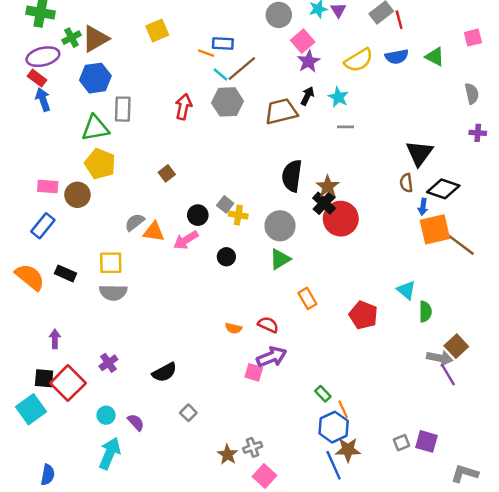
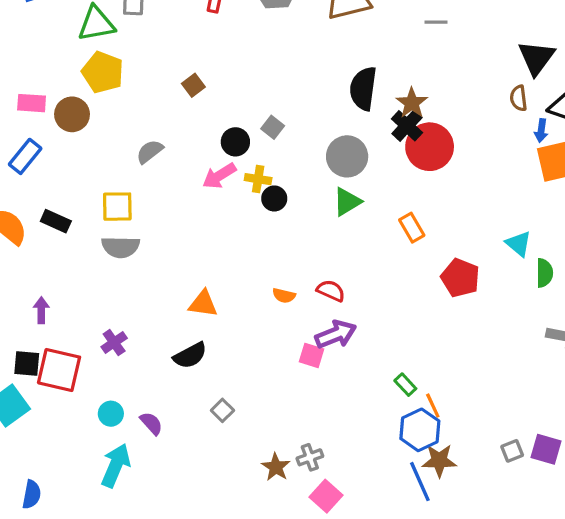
yellow cross: (238, 215) -> (258, 179), moved
orange triangle: (154, 232) -> (203, 304), moved
orange rectangle: (307, 298) -> (412, 228), moved
red square: (68, 383) -> (59, 370), turned -32

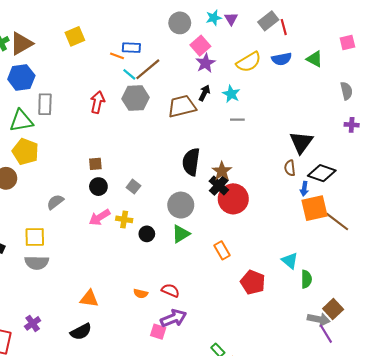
brown square: (193, 85) -> (95, 164), moved, turned 32
black circle: (235, 142) -> (98, 187), moved
black circle: (274, 198) -> (147, 234), moved

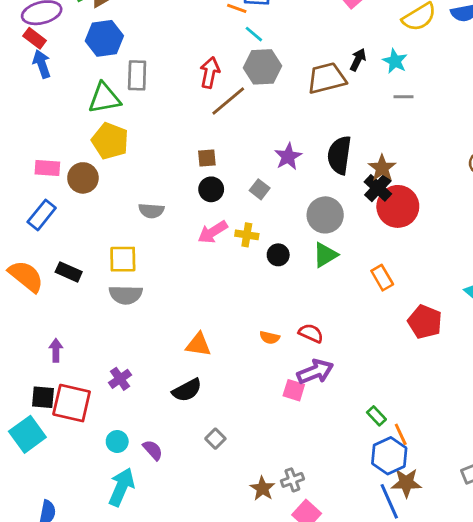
purple star: (205, 63) -> (288, 157), moved
brown line: (148, 69) -> (228, 101), moved
gray semicircle: (55, 202) -> (151, 211), turned -138

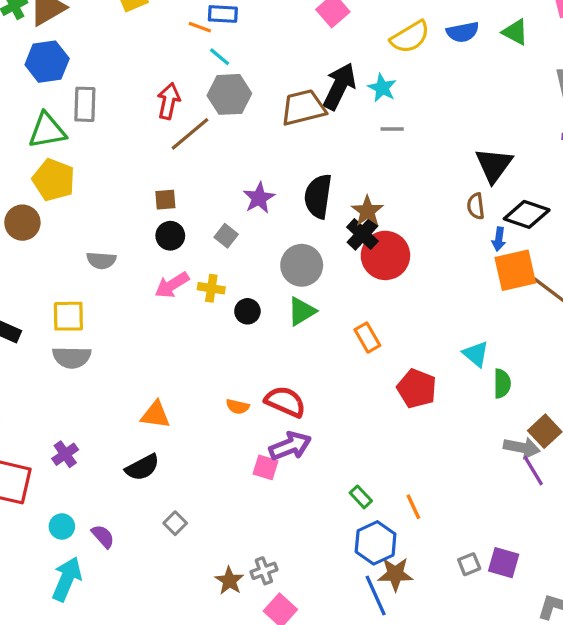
black arrow: (358, 60) -> (339, 86), size x1.8
red semicircle: (311, 333) -> (285, 402), size x1.4
orange line: (401, 434) -> (413, 507), moved

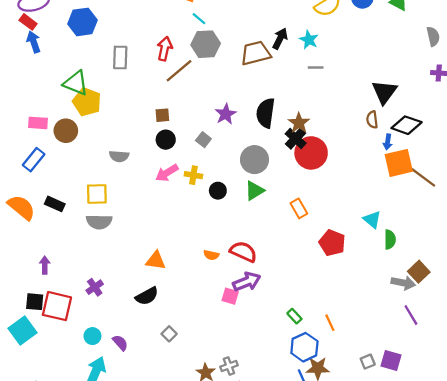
black arrow: (339, 86) -> (280, 39), size x0.7
gray rectangle: (85, 104) -> (120, 57), moved
green triangle: (47, 131) -> (76, 83), moved, turned 32
purple line: (533, 471) -> (411, 315), moved

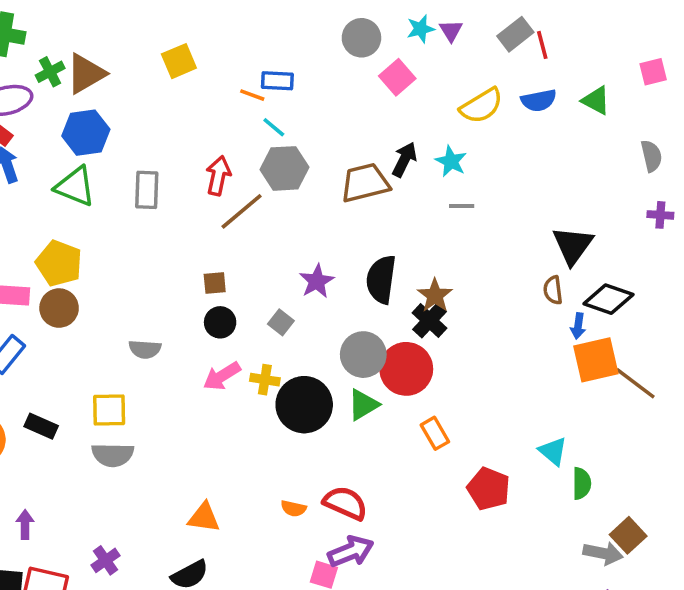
green triangle: (76, 83) -> (75, 186), moved
yellow pentagon: (87, 102) -> (59, 263), moved
red circle: (311, 153) -> (406, 369), moved
black circle: (218, 191) -> (304, 405), size x2.0

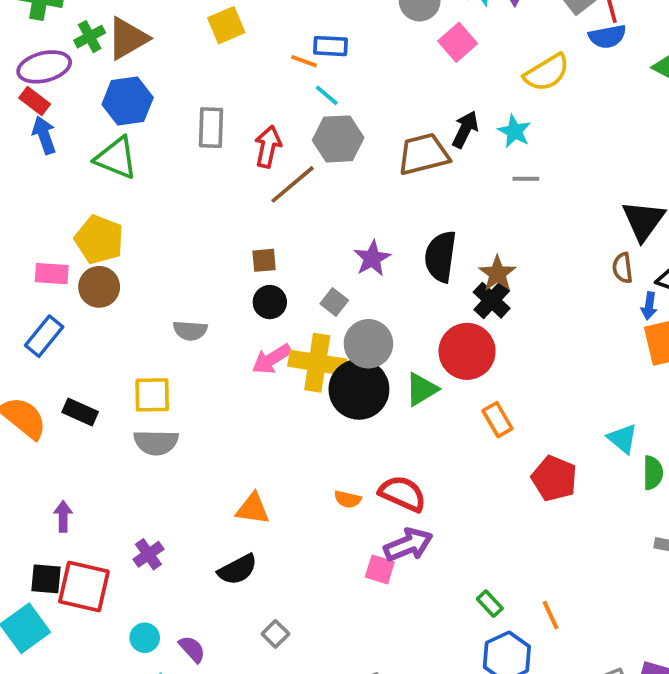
blue semicircle: (539, 100) -> (607, 37), moved
gray rectangle: (147, 190) -> (211, 128), moved
gray circle: (363, 355) -> (368, 344), moved
yellow cross: (265, 380) -> (317, 363), size x1.8

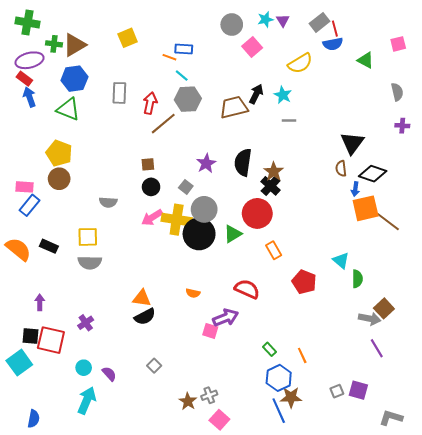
green cross: (90, 37) -> (54, 44), turned 35
pink rectangle: (52, 274) -> (24, 187), moved
red semicircle: (403, 494) -> (247, 289), moved
black semicircle: (238, 569) -> (145, 317), moved

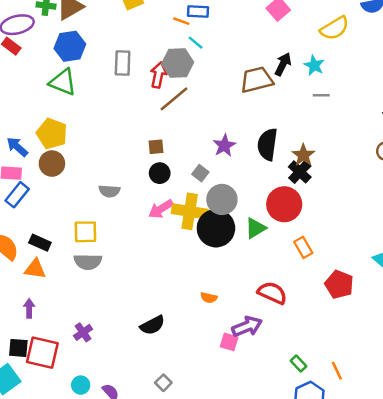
blue arrow: (30, 97) -> (17, 147), moved, turned -30
gray hexagon: (188, 99) -> (178, 63), moved
orange triangle: (142, 298) -> (35, 269), moved

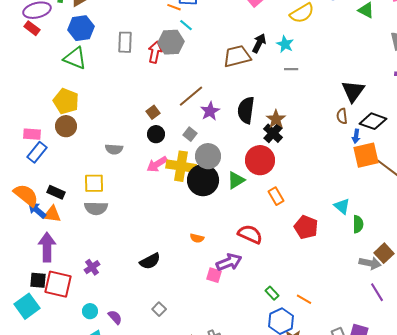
brown line: (174, 99) -> (191, 96), moved
blue arrow: (17, 147) -> (37, 210), moved
brown square: (156, 147) -> (153, 112), turned -32
purple arrow: (29, 308) -> (47, 247), size x1.8
orange line: (337, 371) -> (304, 299), turned -35

